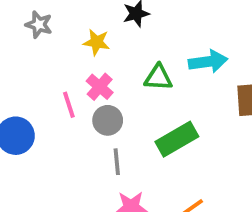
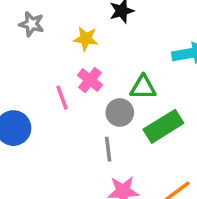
green triangle: (158, 78) -> (143, 87), moved
gray circle: (108, 120) -> (120, 112), moved

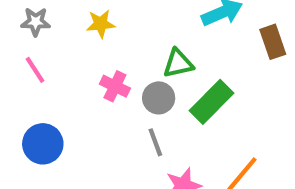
pink cross: (90, 80) -> (115, 86), moved
pink line: (62, 98) -> (35, 70), moved

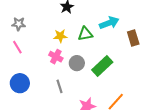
yellow star: (101, 24) -> (60, 36), moved
green triangle: (178, 63) -> (85, 34), moved
gray line: (155, 142) -> (60, 86), moved

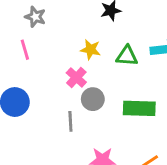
gray circle: (77, 63) -> (93, 99), moved
green rectangle: (102, 66) -> (139, 108), turned 30

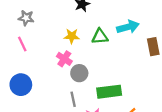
green rectangle: (139, 108) -> (109, 92), moved
gray line: (70, 121) -> (73, 99), moved

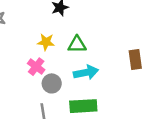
cyan arrow: (128, 27) -> (86, 72), moved

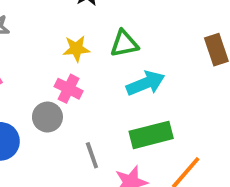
gray circle: (52, 83) -> (47, 117), moved

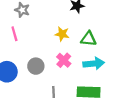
pink cross: (69, 89) -> (64, 60), moved

